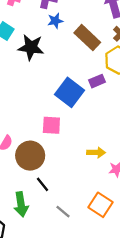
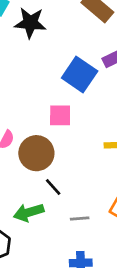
green arrow: (21, 204) -> (29, 212), turned 85
gray line: (63, 212) -> (80, 219), turned -42

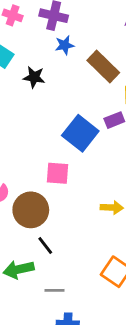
black star: (30, 23) -> (34, 77), size x0.7
gray line: (80, 219) -> (54, 290), moved

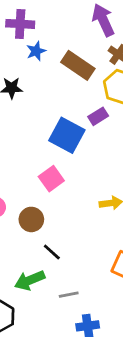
pink square: (57, 173) -> (51, 179), turned -30
brown circle: (31, 210) -> (31, 219), size x0.7

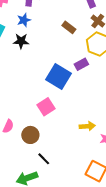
blue star: (36, 51) -> (24, 20), moved
brown rectangle: (78, 65) -> (69, 27), size x0.6

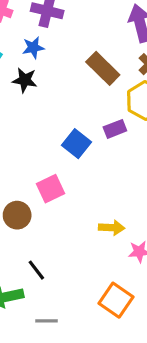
brown rectangle: (69, 27) -> (103, 68), size x1.5
blue square: (59, 77) -> (77, 144), size x0.7
brown circle: (30, 135) -> (17, 215), moved

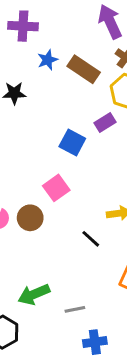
blue star: (33, 48) -> (48, 60), moved
black line: (36, 270) -> (91, 239), moved

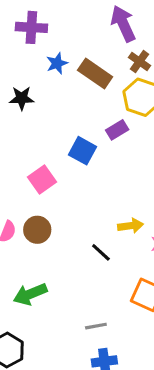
pink square: (56, 188) -> (42, 180), moved
green arrow: (34, 294) -> (30, 294), moved
gray line: (75, 309) -> (96, 326), moved

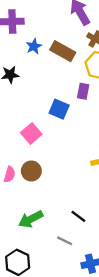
purple rectangle: (117, 130) -> (83, 91), turned -42
black line: (101, 252) -> (78, 216), moved
gray line: (96, 326) -> (65, 241), moved, turned 42

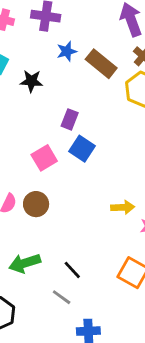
purple rectangle: (83, 91) -> (70, 119), moved
blue square: (59, 109) -> (82, 149), moved
black line: (78, 216) -> (72, 270), moved

